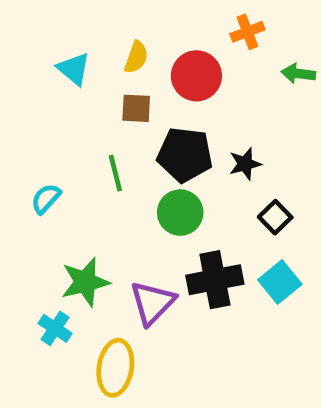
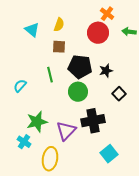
orange cross: (247, 32) -> (107, 14), turned -32
red circle: (196, 76) -> (98, 33), moved
cyan square: (280, 282) -> (109, 154), moved

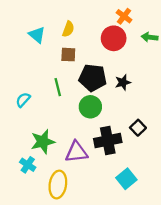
black square: (119, 94) -> (138, 128), moved
purple triangle: (66, 131) -> (76, 152), turned 40

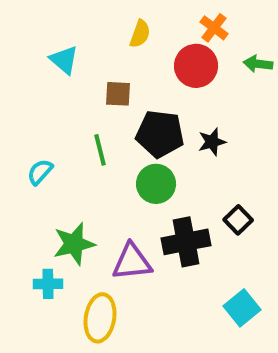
yellow semicircle: (68, 29) -> (140, 34), moved
cyan cross: (28, 165) -> (48, 284), turned -35
cyan square: (126, 179) -> (242, 308), moved

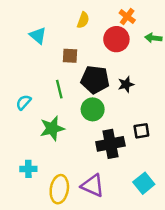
black square: (238, 220) -> (141, 131), turned 35
green star: (74, 244) -> (52, 128), moved
purple triangle: (132, 262) -> (93, 186), moved, turned 30

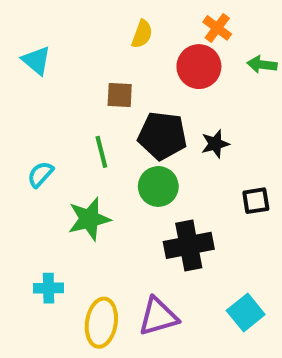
cyan triangle: (38, 36) -> (36, 60), moved
black square: (141, 131) -> (256, 201), moved
purple triangle: (93, 186) -> (158, 317), turned -40

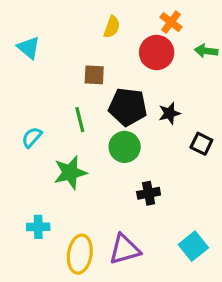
black square: (256, 201) -> (201, 144), moved, turned 35
black cross: (189, 245) -> (149, 193), size x0.6

